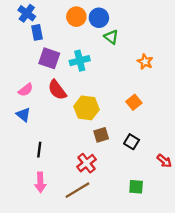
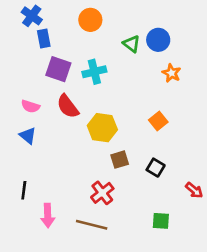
blue circle: (99, 18) -> (158, 40), moved
pink semicircle: (26, 90) -> (30, 106), turned 56
black line: (39, 150) -> (24, 190), moved
brown line: (77, 190) -> (92, 225), turned 45

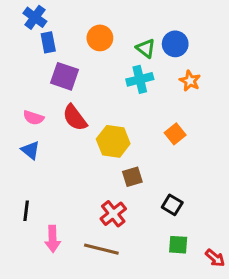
orange circle: (90, 20) -> (100, 38), moved
cyan cross: (94, 72) -> (140, 79), moved
black square: (156, 168) -> (172, 205), moved
red arrow: (194, 190) -> (215, 258), moved

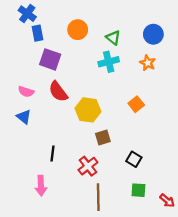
blue circle: (175, 44) -> (153, 34), moved
black line: (26, 211) -> (52, 154), moved
brown line: (101, 249) -> (98, 197), moved, turned 75

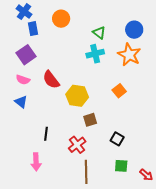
orange circle: (78, 30) -> (61, 19), moved
purple square: (50, 59) -> (26, 55), moved, turned 36
orange star: (148, 63) -> (129, 55), size x1.6

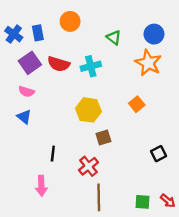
blue cross: (24, 12) -> (14, 34), moved
cyan cross: (95, 54) -> (91, 66), moved
red semicircle: (51, 80) -> (59, 64), moved, turned -36
black square: (117, 139) -> (159, 154), moved, turned 32
green square: (121, 166) -> (142, 202), moved

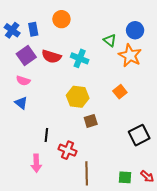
green triangle: (114, 38) -> (110, 40), moved
cyan cross: (91, 66) -> (80, 58), turned 36
black square: (159, 154) -> (139, 135), size x1.5
red cross: (88, 166) -> (68, 150), moved, turned -30

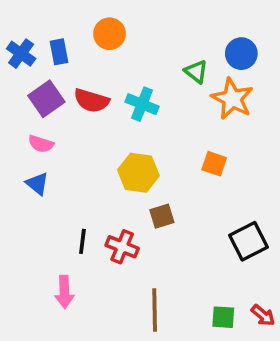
orange square: (120, 92) -> (214, 164), turned -32
red cross: (68, 150) -> (122, 247), moved

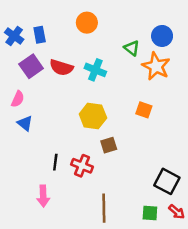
orange circle: (110, 34) -> (87, 23), moved
pink semicircle: (41, 144) -> (18, 99), moved, turned -84
black square: (249, 241) -> (167, 181), moved, turned -35

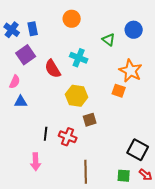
orange star: (156, 66) -> (131, 71), moved
red semicircle: (61, 67) -> (53, 69), moved, turned 42
blue triangle: (25, 123) -> (21, 102), turned -40

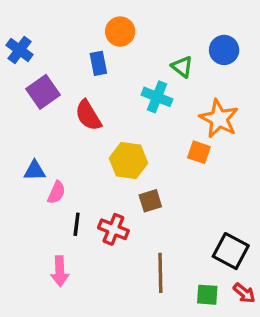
blue rectangle: (33, 29) -> (98, 63), moved
cyan cross: (79, 58) -> (157, 97), moved
pink semicircle: (15, 82) -> (56, 192), moved
brown line: (86, 172) -> (160, 273), moved

